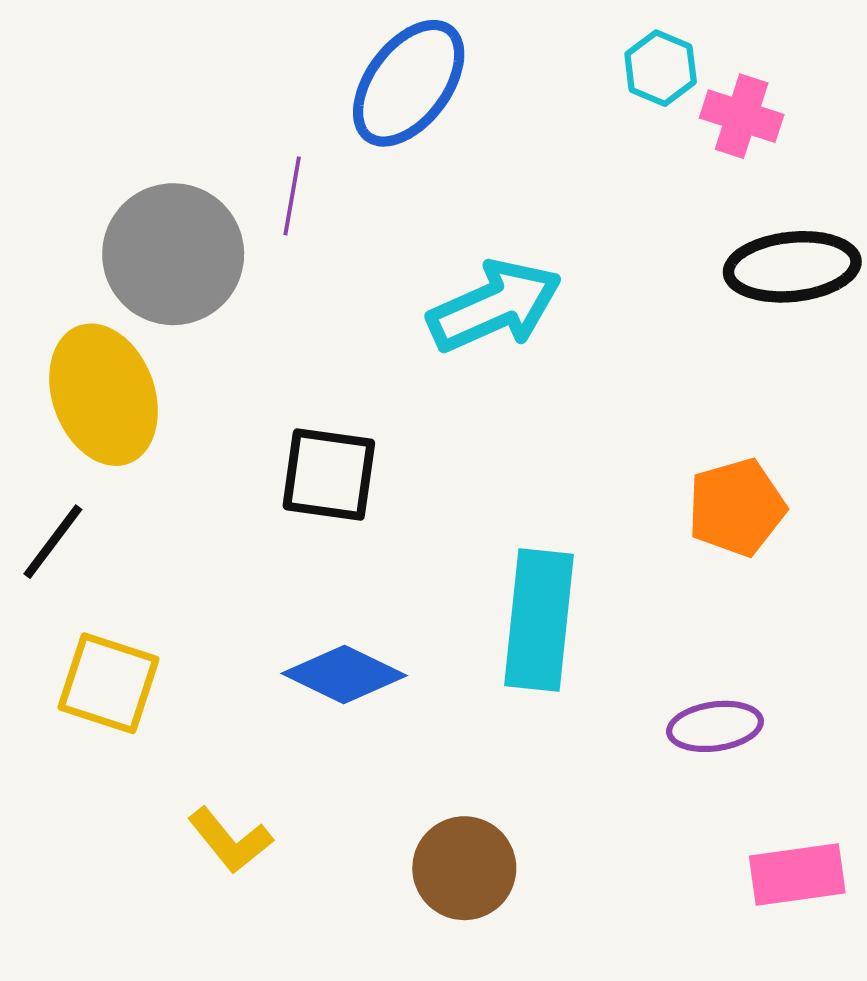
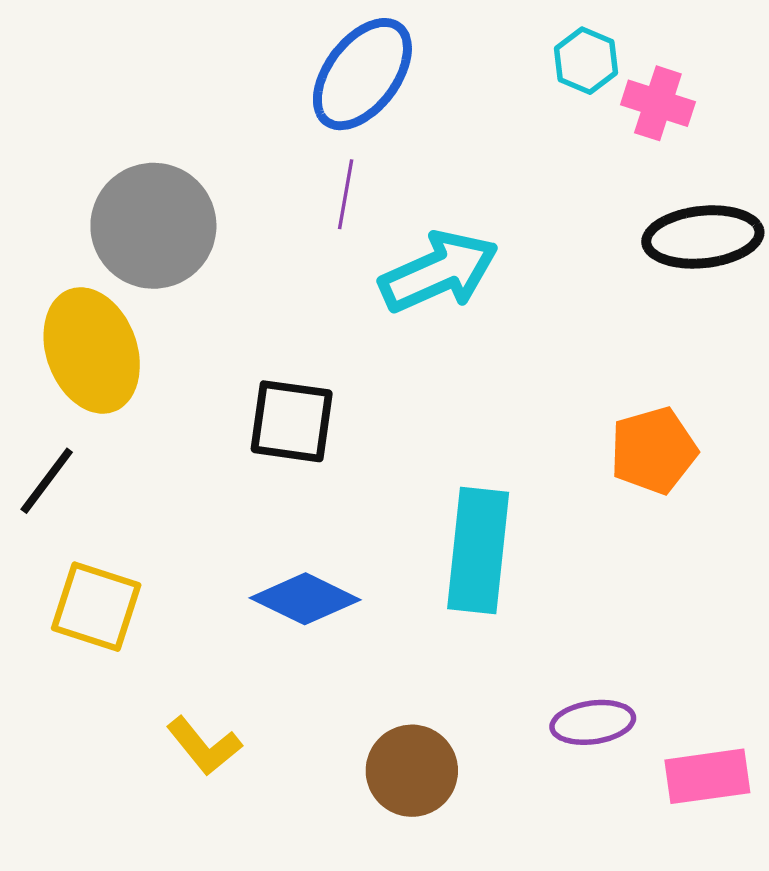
purple line: (292, 196) -> (346, 194), moved
purple ellipse: (715, 726) -> (593, 722), moved

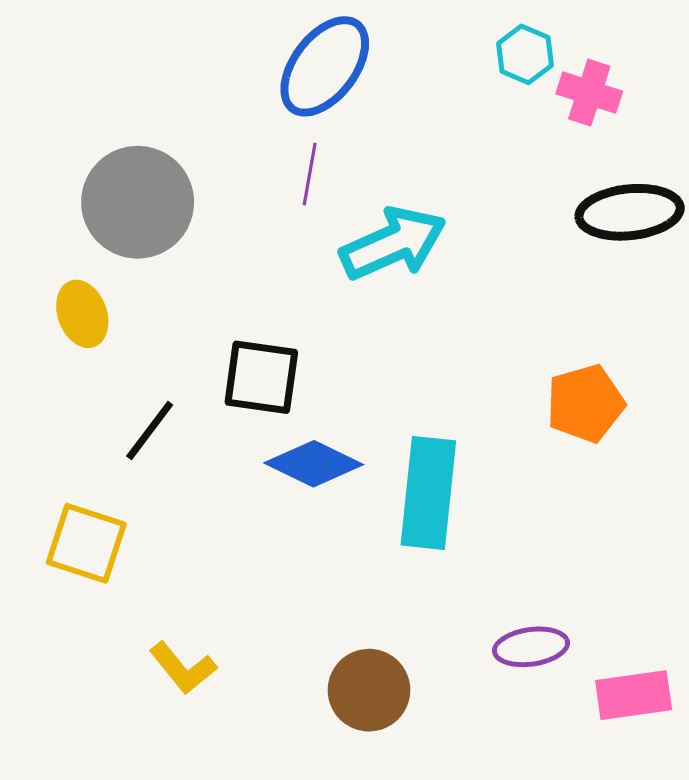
yellow ellipse: (92, 350) -> (82, 314), size x0.6
black line: (47, 481) -> (150, 431), moved
blue diamond: (305, 599) -> (314, 464), moved

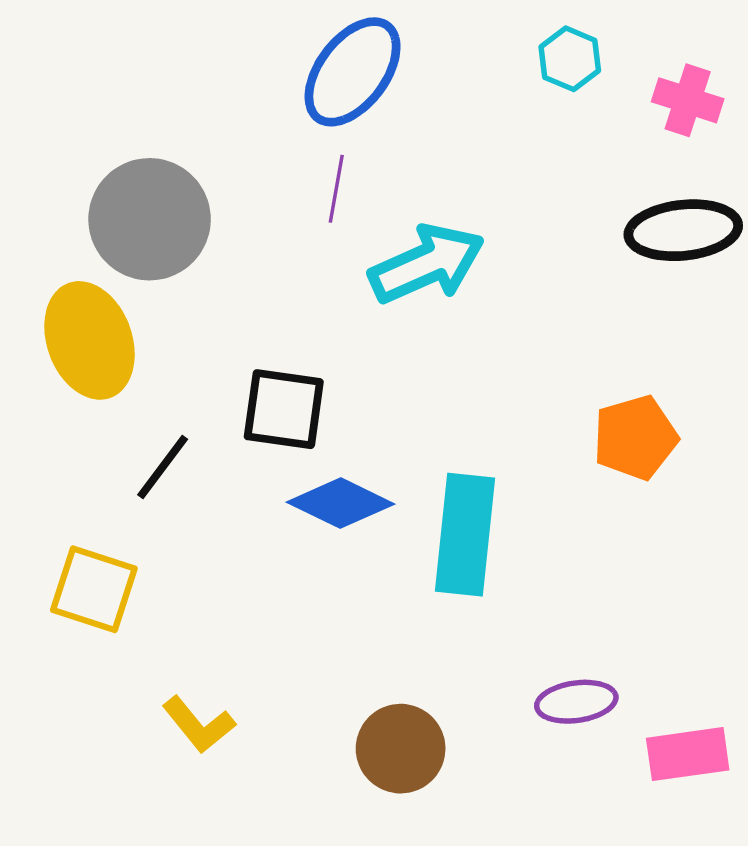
pink cross: (589, 93) -> (688, 100), moved
yellow ellipse: (82, 314) -> (90, 340), size x1.6

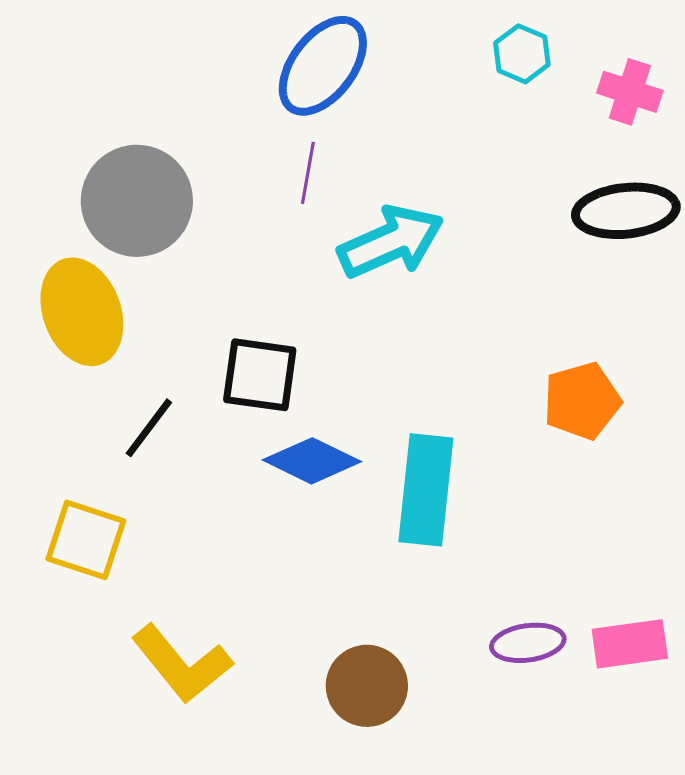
yellow L-shape: (199, 725) -> (182, 664), size x1.5
pink rectangle: (688, 754) -> (630, 644), moved

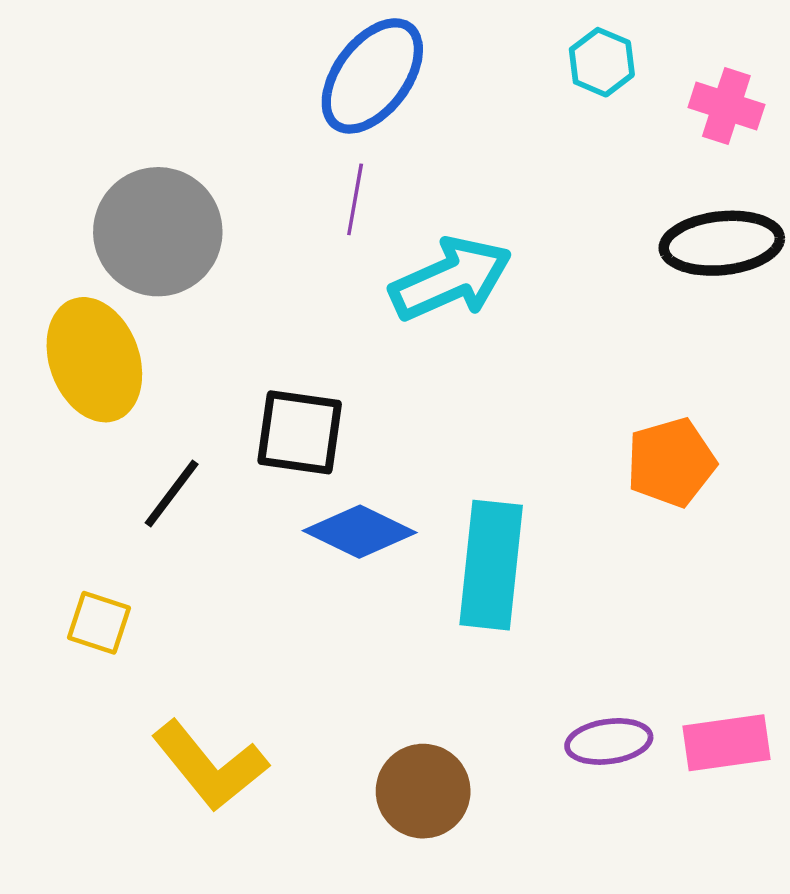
yellow square: (86, 540) -> (99, 623), size x0.7

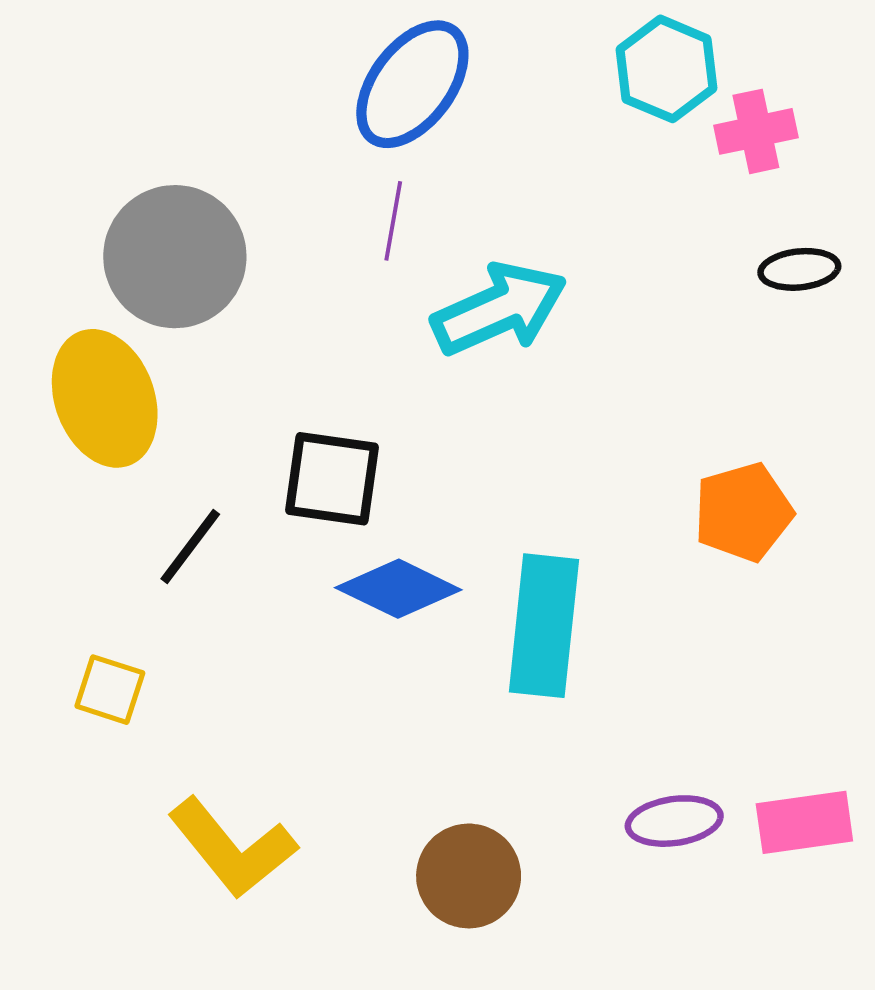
cyan hexagon: (602, 62) -> (667, 69), size x1.4
pink cross: (726, 106) -> (756, 131), moved, turned -30
black ellipse: (722, 243) -> (799, 269), size x0.6

